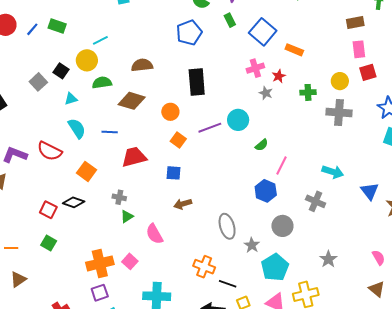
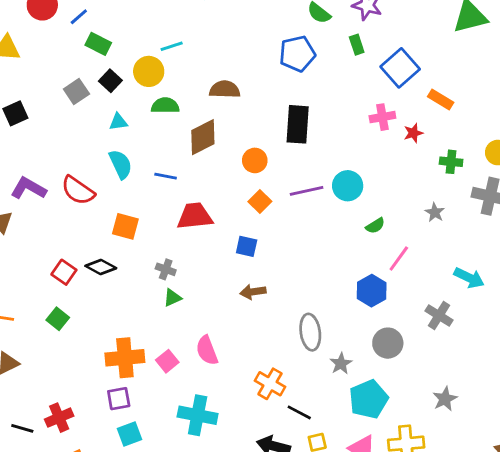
green rectangle: (57, 26) -> (98, 44), moved
gray star: (266, 93) -> (435, 212), moved
brown diamond: (132, 101) -> (203, 137), turned -52
orange square: (87, 171) -> (125, 226), turned -30
pink semicircle: (154, 234) -> (207, 350), moved

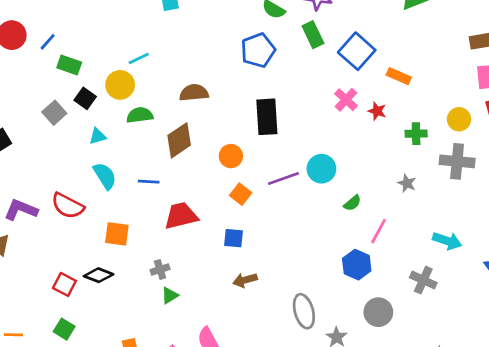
green rectangle: (357, 45) -> (313, 35), size x1.4
pink cross: (382, 117) -> (346, 100), turned -30
red star: (413, 133) -> (377, 111), turned -30
gray cross: (166, 269) -> (160, 270), turned -30

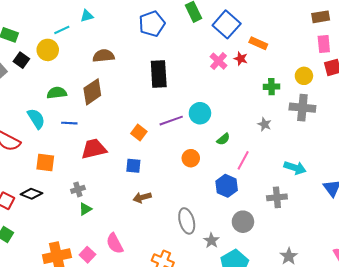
red star: (377, 111) -> (241, 59), moved
green semicircle: (140, 115) -> (57, 93), moved
cyan triangle: (98, 136) -> (87, 16), moved
orange circle: (231, 156) -> (191, 158), moved
gray cross: (423, 280) -> (277, 197), turned -30

